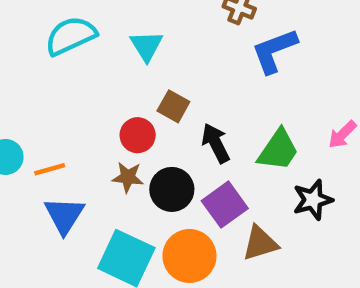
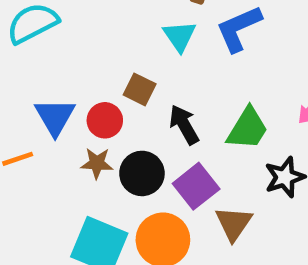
cyan triangle: (146, 46) -> (180, 36), moved
blue triangle: (64, 215) -> (55, 117), moved
brown triangle: (260, 243) -> (234, 223), turned -36

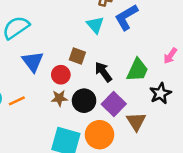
blue triangle: (55, 117) -> (33, 61), moved

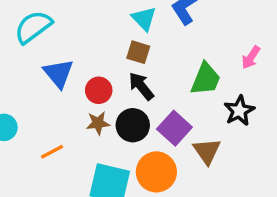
brown square: (77, 56) -> (138, 52), moved
black arrow: (103, 72) -> (141, 86), moved
orange line: (17, 101) -> (52, 152), moved

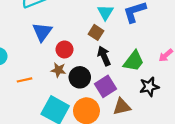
black arrow: (141, 86) -> (104, 56), moved
brown triangle: (207, 151) -> (122, 107), turned 36

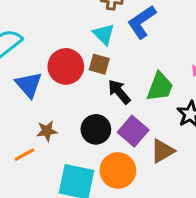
red circle: (64, 49) -> (66, 66), moved, size x1.5
brown star: (58, 70) -> (47, 131), moved

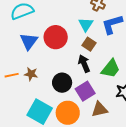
brown square: (99, 64) -> (89, 44), moved
orange line: (25, 155) -> (12, 75), moved

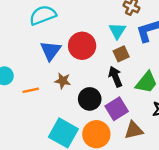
brown square: (89, 44) -> (121, 54), turned 32
brown star: (31, 74) -> (63, 81), moved

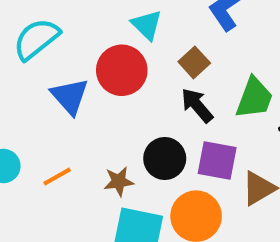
cyan triangle: (117, 31) -> (147, 25), moved
brown star: (63, 81) -> (119, 181), moved
purple square: (117, 109) -> (217, 161), turned -30

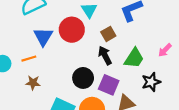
orange line: (57, 177) -> (29, 59), moved
brown star: (119, 181) -> (33, 83), moved

